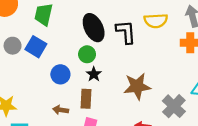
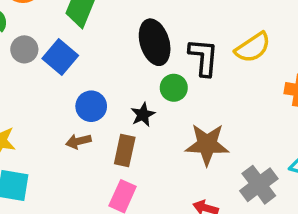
yellow semicircle: (156, 21) -> (253, 47), turned -40
green circle: (87, 54) -> (174, 88), moved
brown arrow: (61, 110) -> (78, 141), moved, turned -32

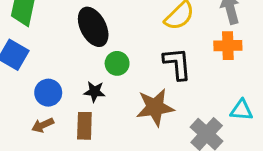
black L-shape: (203, 57) -> (177, 64), moved
black star: (143, 115) -> (95, 92), turned -30

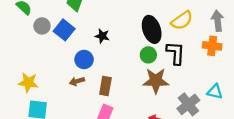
black ellipse: (93, 27) -> (152, 29), moved
green circle: (117, 63) -> (148, 55), moved
black star: (95, 92) -> (102, 36), moved

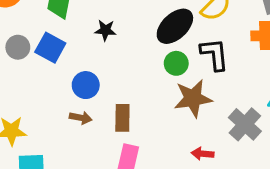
black ellipse: (152, 29) -> (175, 26), turned 75
black star: (102, 36) -> (105, 30), moved
brown arrow: (77, 81) -> (81, 118), turned -144

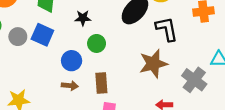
green circle: (176, 63) -> (97, 43), moved

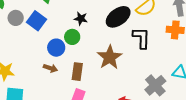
black star: (83, 18) -> (81, 19), moved
green circle: (97, 43) -> (72, 37), moved
brown star: (153, 64) -> (110, 57), moved, turned -30

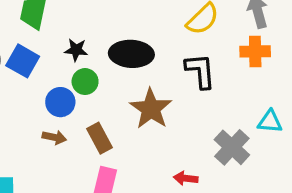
black ellipse: (118, 17) -> (131, 54), moved, turned 45
black star: (81, 19) -> (76, 50), moved
brown rectangle: (77, 72) -> (100, 138), turned -30

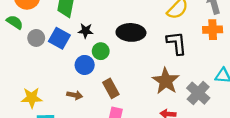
black star: (76, 50) -> (86, 31), moved
brown star: (151, 109) -> (166, 81), moved
brown arrow: (54, 137) -> (75, 95), moved

